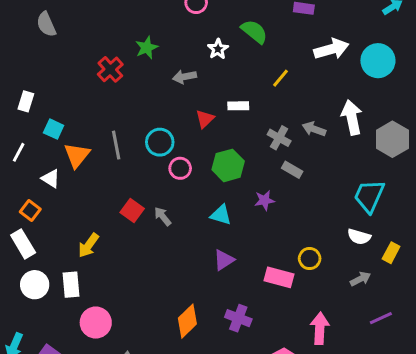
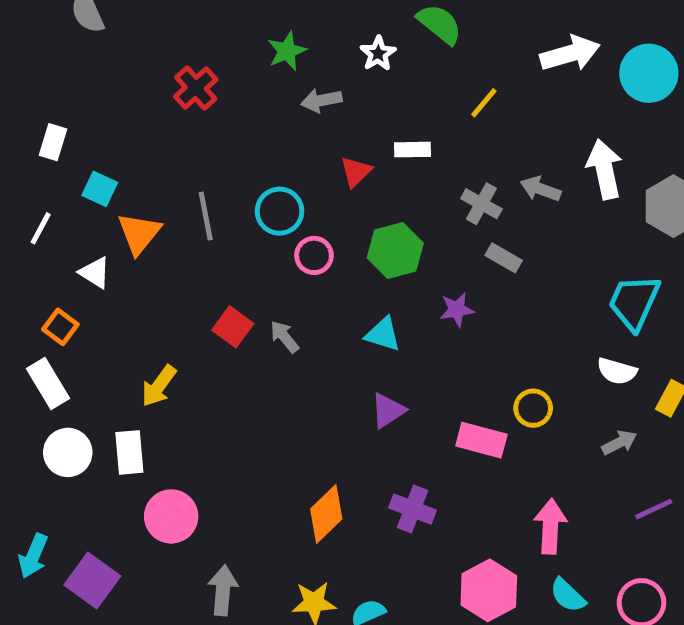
green star: (147, 48) -> (287, 51), moved

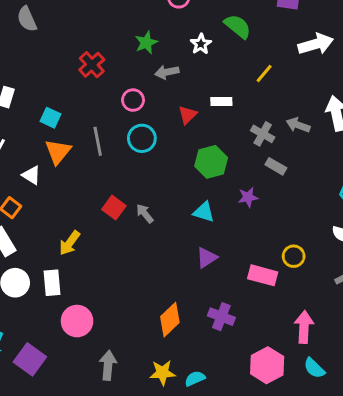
cyan square: (100, 189) -> (51, 118), moved
pink circle: (314, 255) -> (133, 100), moved

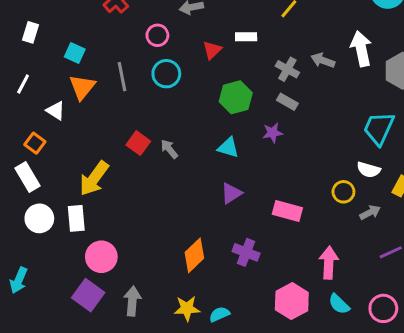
gray rectangle: (276, 166) -> (287, 102), moved
yellow arrow: (70, 243) -> (94, 179), size x1.4
yellow circle: (294, 256) -> (343, 192), moved
purple square: (30, 359) -> (88, 295), moved

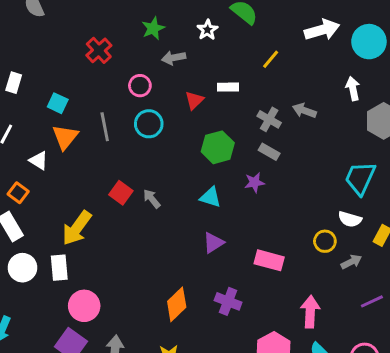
white arrow: (361, 49) -> (353, 89), moved, size x0.7

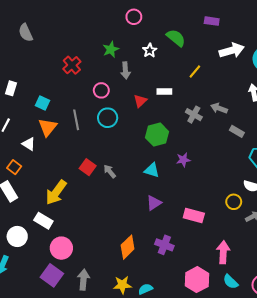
gray arrow: (174, 58) -> (125, 70), turned -84
gray rectangle: (269, 152) -> (237, 131), moved
white circle: (22, 268) -> (17, 236), moved
white rectangle: (59, 268) -> (43, 221), turned -54

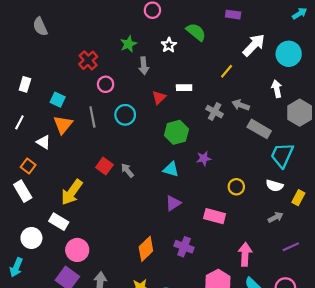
white arrow: (232, 50) -> (254, 45), turned -30
yellow line: (195, 71) -> (227, 71), moved
pink circle: (101, 90) -> (106, 84), moved
gray rectangle: (237, 131) -> (259, 129), size x1.5
yellow circle: (234, 202) -> (236, 187), moved

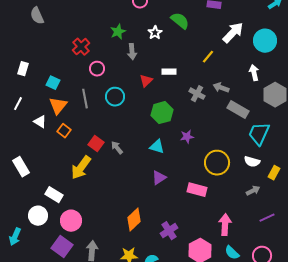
orange square: (28, 166) -> (64, 131), moved
yellow circle: (236, 187) -> (217, 163), size x1.6
yellow arrow: (72, 192) -> (81, 168), moved
white circle: (31, 238) -> (38, 216), moved
purple cross: (184, 247) -> (169, 231), moved, turned 36

